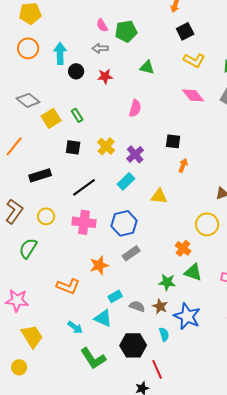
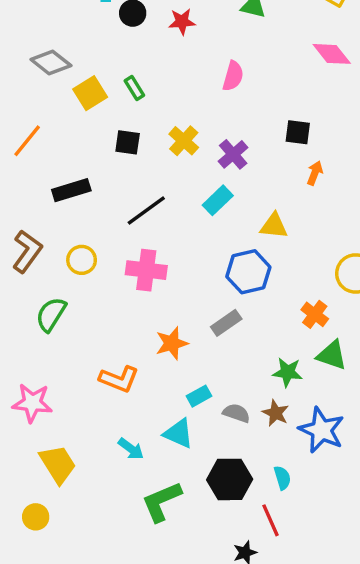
blue hexagon: (124, 223) -> (248, 272), moved
cyan semicircle: (164, 334) -> (282, 478), moved
green L-shape: (93, 358) -> (162, 502), turned 100

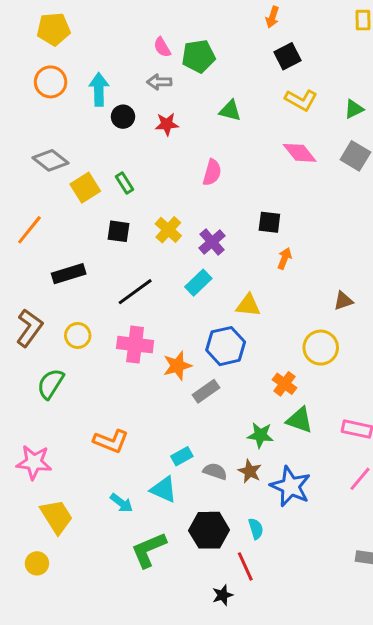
orange star: (172, 343) -> (177, 366), moved

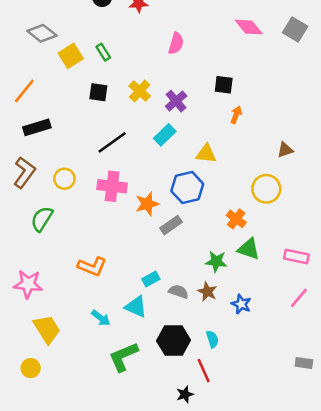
black rectangle: (69, 274) -> (37, 127), moved
blue star: (291, 486) -> (241, 304), size x0.6

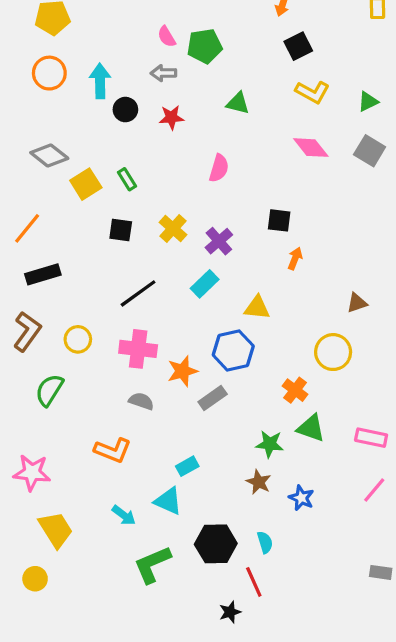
gray semicircle: (179, 292) -> (141, 401), moved

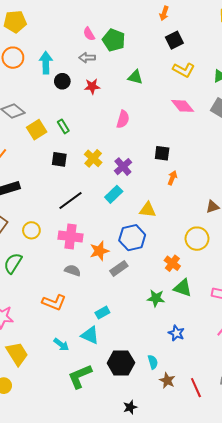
green pentagon: (205, 46) -> (114, 40), turned 30
brown star: (259, 482) -> (167, 380), moved
red line: (254, 582) -> (196, 388), moved

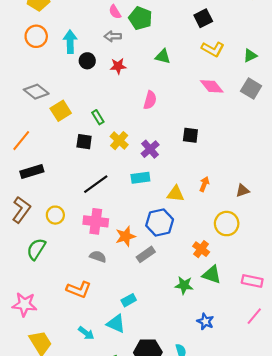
green rectangle: (63, 126) -> (98, 117), moved
orange arrow: (172, 178) -> (204, 184), moved
cyan rectangle: (114, 194) -> (140, 178), turned 36

